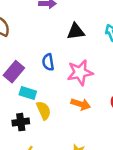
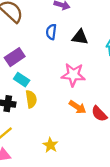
blue semicircle: (48, 62) -> (51, 32), moved
orange arrow: (81, 104) -> (78, 107), moved

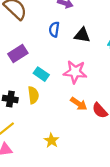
cyan rectangle: (22, 80) -> (41, 74), moved

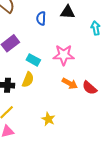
black triangle: (82, 35) -> (68, 12), moved
yellow semicircle: (33, 95) -> (28, 80), turned 35

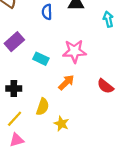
yellow semicircle: (28, 80) -> (43, 107), moved
orange arrow: (70, 83) -> (66, 82), moved, turned -70

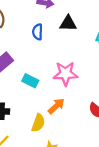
yellow semicircle: (43, 107) -> (38, 123), moved

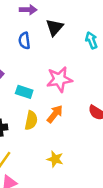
black triangle: (68, 23) -> (55, 27), turned -42
yellow semicircle: (38, 123) -> (31, 120), moved

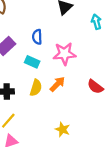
blue semicircle: (24, 41) -> (37, 37), moved
yellow star: (55, 159) -> (63, 129), moved

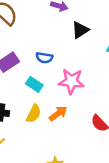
blue semicircle: (37, 37) -> (44, 58), turned -88

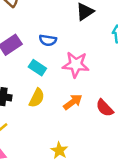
orange arrow: (58, 114) -> (73, 102), moved

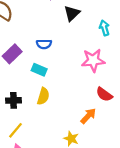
pink star: (76, 65) -> (93, 60), moved
orange arrow: (73, 102) -> (88, 116), moved

